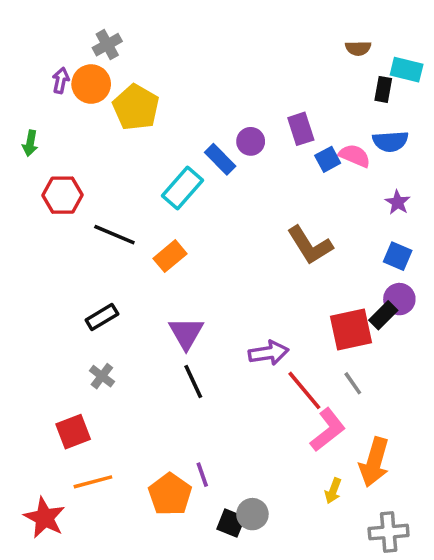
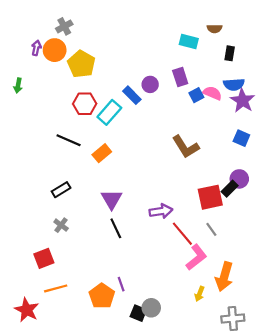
cyan rectangle: (407, 70) -> (189, 41), moved
red hexagon: (62, 195) -> (85, 104), moved
purple star: (398, 202) -> (242, 101), moved, size x1.6
blue square: (398, 256) -> (241, 138), moved

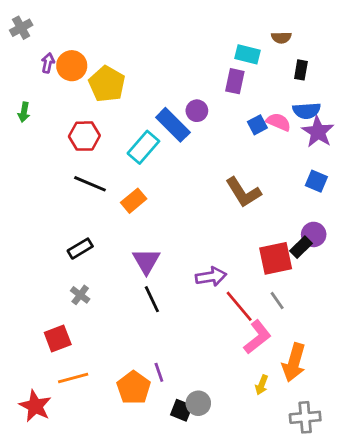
gray cross: (64, 26) -> (21, 28), moved
purple rectangle: (180, 77) -> (235, 81), moved, turned 30
blue rectangle: (132, 95) -> (173, 125), size x1.4
red hexagon: (85, 104) -> (84, 136), moved

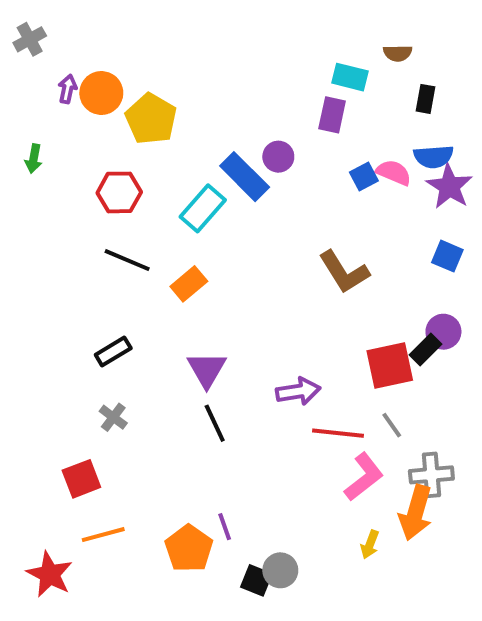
red line: (239, 306) -> (338, 433), turned -44
gray cross: (305, 417) -> (431, 475), moved

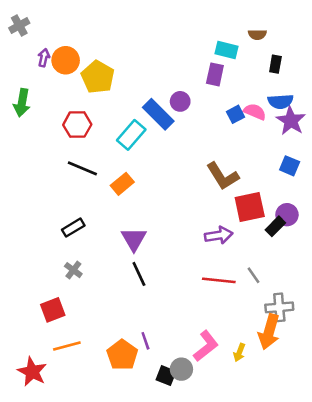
green arrow: (34, 159) -> (22, 103), size x1.5
red square: (390, 365) -> (250, 207), moved
purple arrow: (298, 391) -> (219, 235), moved
pink L-shape: (364, 477) -> (206, 346), moved

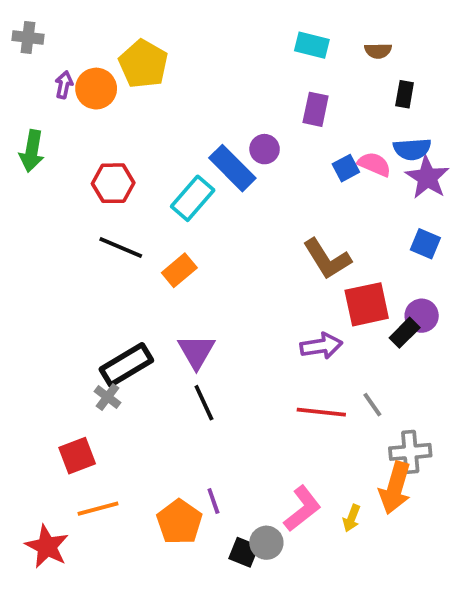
gray cross: (19, 26) -> (28, 37), turned 36
cyan rectangle: (226, 50) -> (312, 45), moved
yellow pentagon: (98, 77) -> (143, 64), moved
black rectangle: (73, 228) -> (126, 365), moved, size x1.5

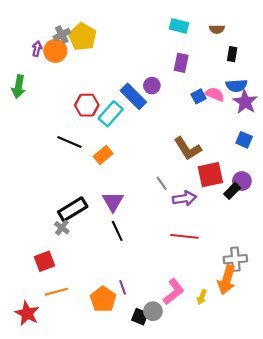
gray cross: (28, 37) -> (62, 35), moved, turned -35
red hexagon: (113, 183) -> (87, 105), moved
gray line: (372, 405) -> (162, 183), moved

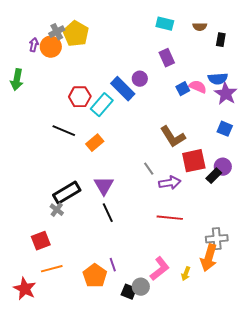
black rectangle: (232, 54) -> (221, 40), moved
purple rectangle: (181, 63) -> (167, 58), turned -36

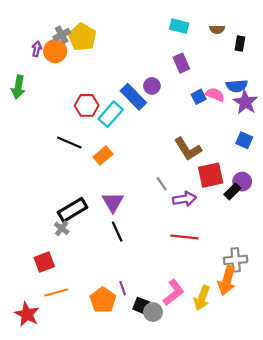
yellow arrow: (186, 274) -> (202, 298), size x1.6
black square: (129, 292) -> (141, 306), moved

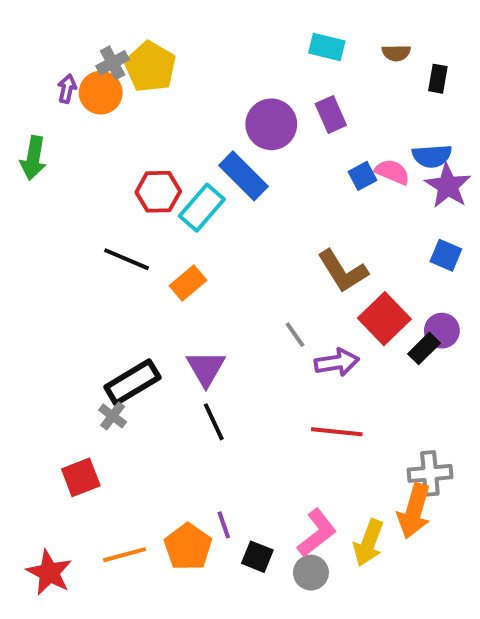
purple circle: (152, 86) -> (271, 124), moved, size x1.6
red square: (211, 175) -> (384, 319), turned -32
orange line: (56, 292) -> (125, 555), moved
gray circle: (153, 312) -> (311, 573), moved

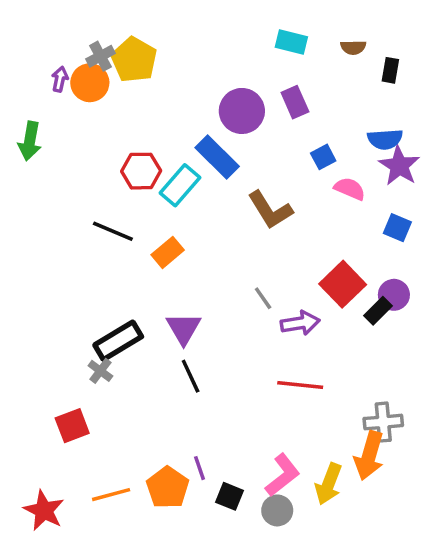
pink semicircle: (392, 172) -> (350, 189), moved
brown L-shape: (343, 271) -> (270, 210), moved

